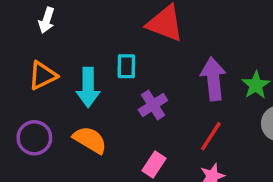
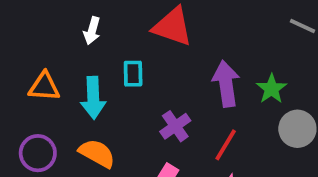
white arrow: (47, 20) -> (92, 31), moved
orange triangle: (43, 76) -> (44, 87), turned 32
purple cross: (153, 105) -> (175, 126), moved

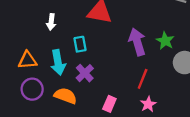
purple cross: (175, 126) -> (85, 73), moved
purple circle: (38, 153) -> (32, 89), moved

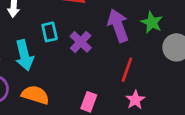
purple cross: (85, 73) -> (81, 42), moved

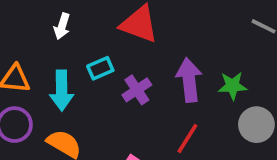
green star: (152, 22) -> (232, 86), turned 30
cyan rectangle: (50, 32) -> (100, 68), turned 66

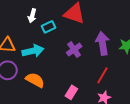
cyan rectangle: (100, 68) -> (48, 27), moved
cyan arrow: (62, 90) -> (33, 51), turned -100

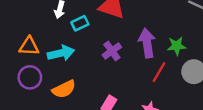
red line: (102, 75) -> (159, 72), moved
orange semicircle: (35, 80) -> (64, 89), turned 126

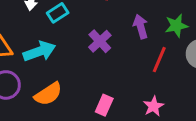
purple arrow: (147, 43) -> (141, 27), size x0.7

